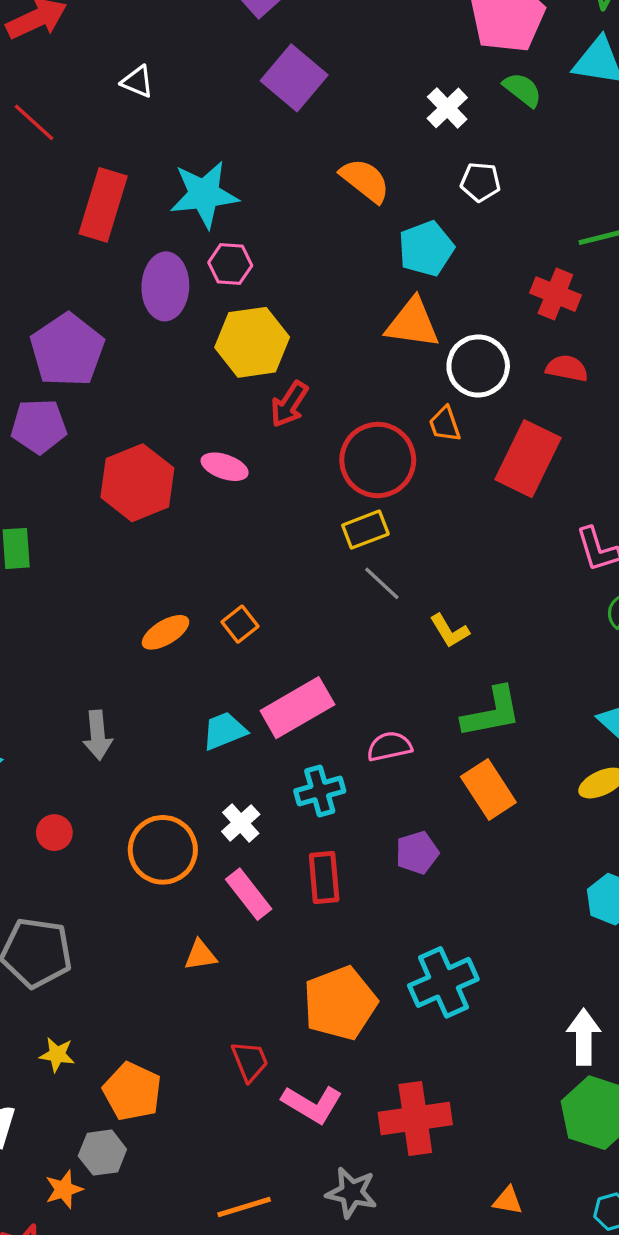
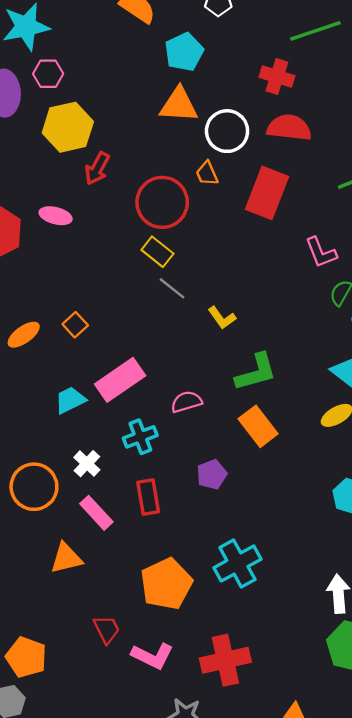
red semicircle: (567, 368) -> (289, 128), size x1.5
yellow rectangle: (365, 530) -> (157, 252), turned 64
orange triangle: (200, 955) -> (66, 558), size x1.4

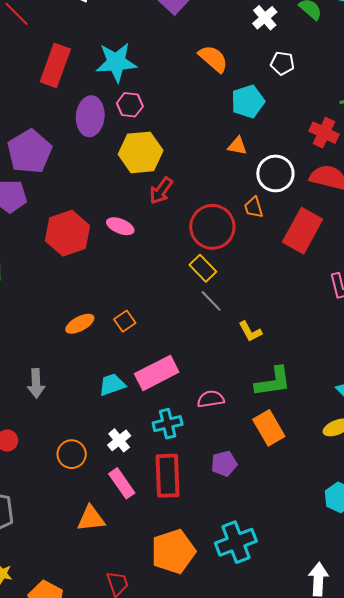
orange triangle: (179, 105) -> (237, 146), size x0.6
orange circle: (34, 487) -> (72, 454), size x0.7
red rectangle: (148, 497) -> (167, 476), size x1.4

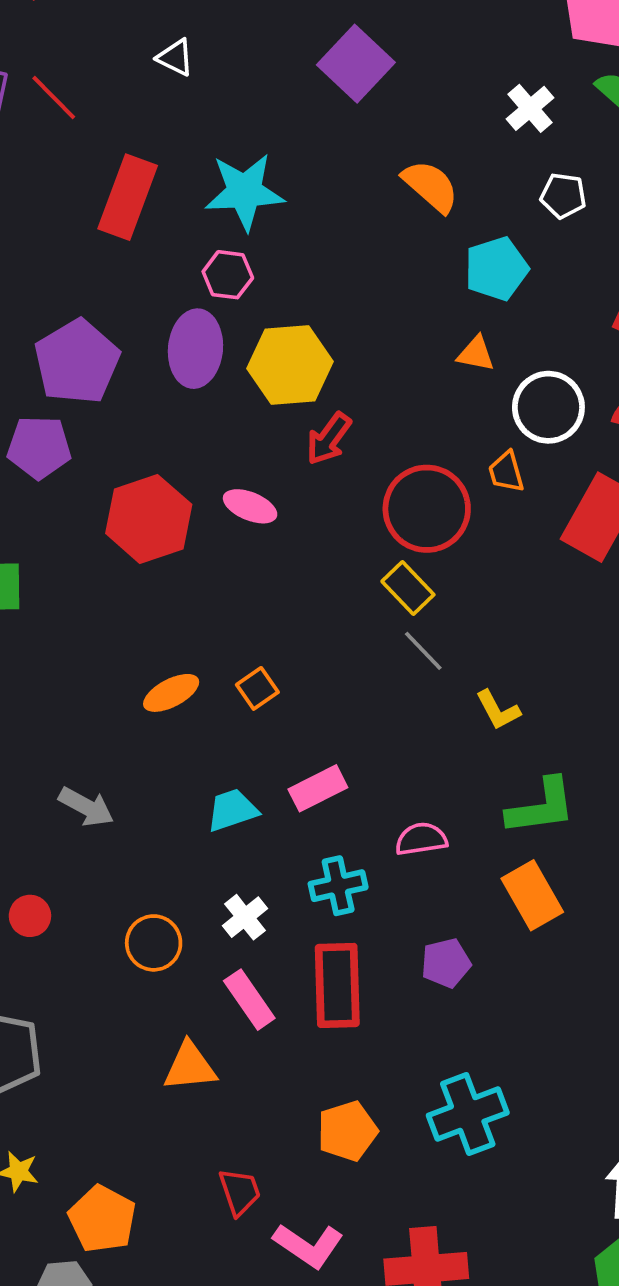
pink hexagon: (130, 105) -> (228, 275), moved
purple ellipse: (90, 116) -> (195, 349), moved
pink rectangle: (157, 373) -> (318, 788), size x0.7
gray arrow: (36, 383) -> (86, 807), turned -60
orange pentagon: (173, 551) -> (347, 1131), size x0.7

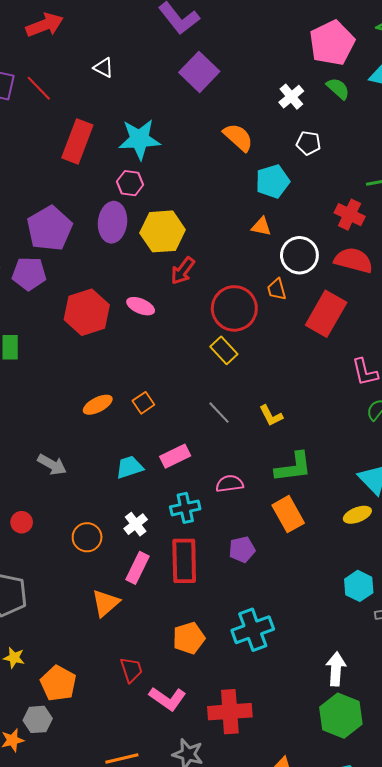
gray line: (423, 651) -> (219, 413), moved
pink rectangle: (249, 1000) -> (137, 568), turned 60
orange triangle: (190, 1067) -> (106, 603), turned -36

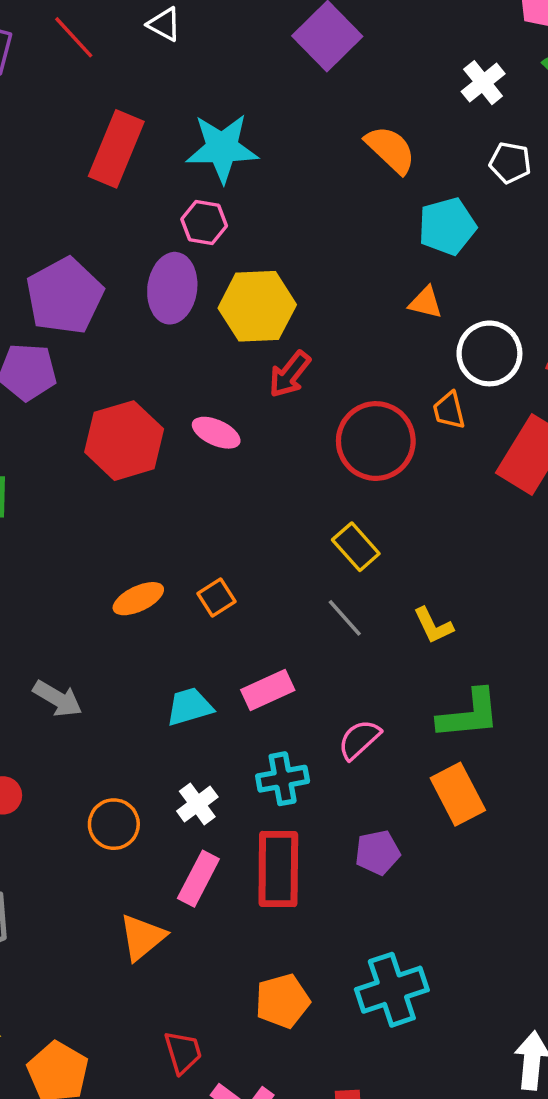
red line: (39, 88) -> (74, 37), moved
yellow rectangle: (224, 350) -> (356, 547), moved
pink semicircle: (230, 484) -> (359, 739), turned -36

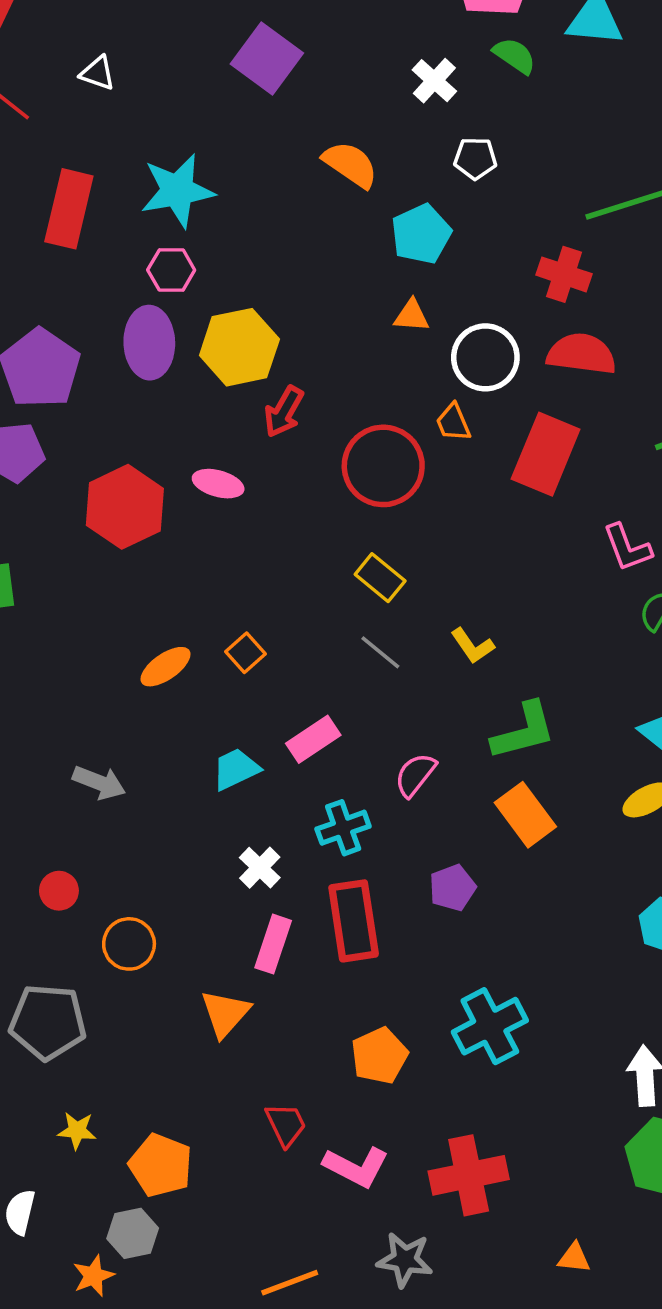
orange circle: (114, 824) -> (129, 944), moved

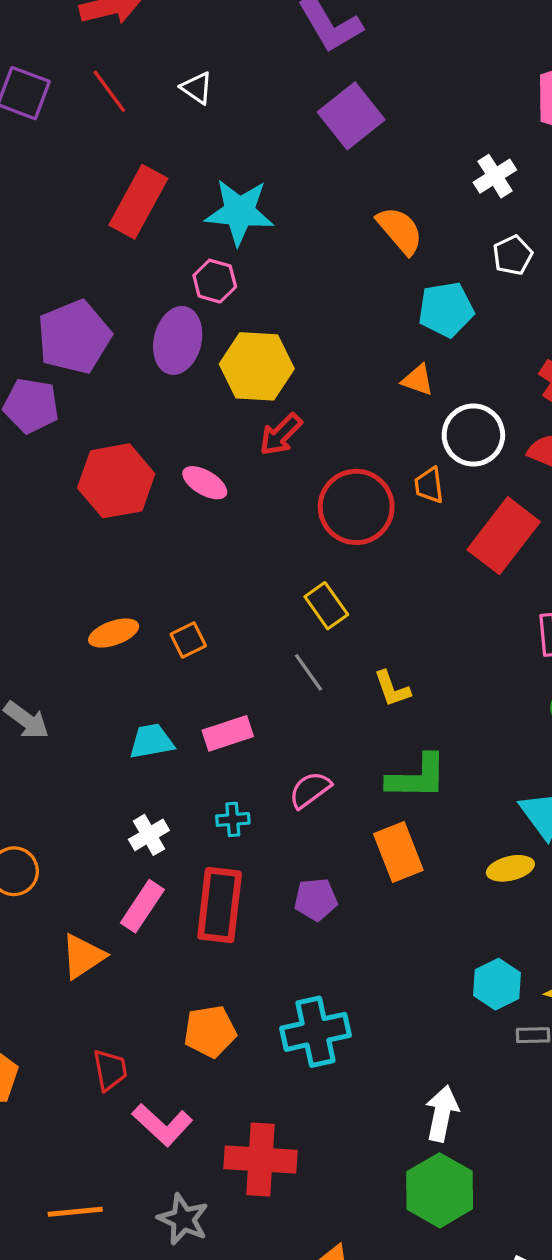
white pentagon: (475, 158) -> (513, 255), turned 30
cyan cross: (343, 828) -> (233, 819), size x0.7

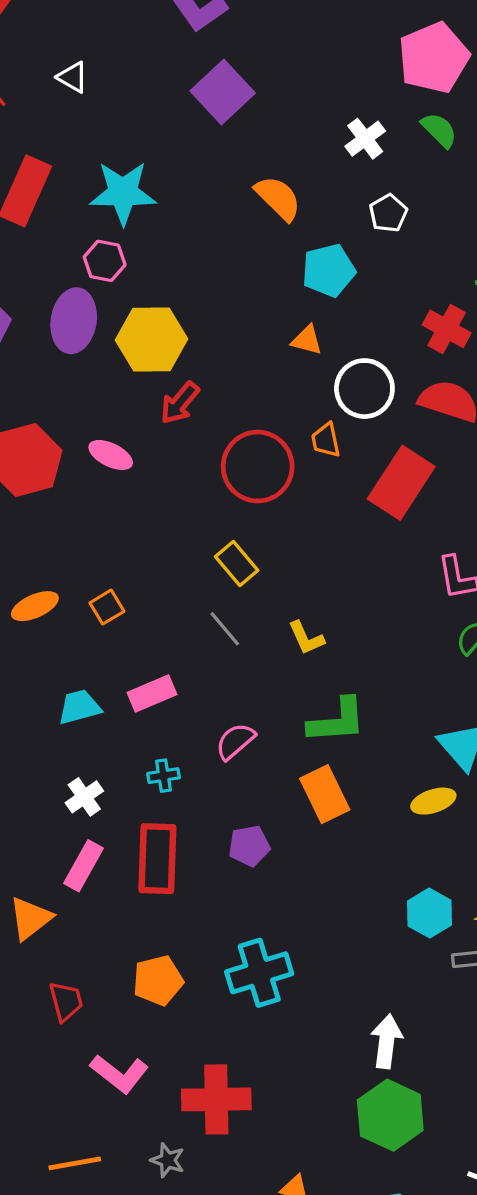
red trapezoid: (110, 1070) -> (66, 1001), moved
orange line: (75, 1212) -> (75, 1163), moved
gray star: (183, 1219) -> (168, 1160), moved, size x0.7

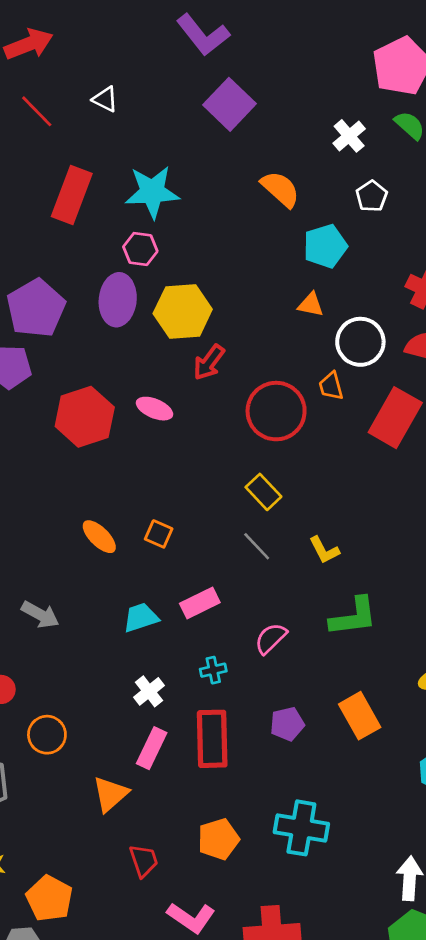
orange ellipse: (35, 606) -> (99, 537), turned 72
orange square: (107, 607) -> (159, 534), turned -32
orange rectangle: (325, 794) -> (360, 716), moved
cyan cross: (259, 973) -> (301, 828), turned 30

